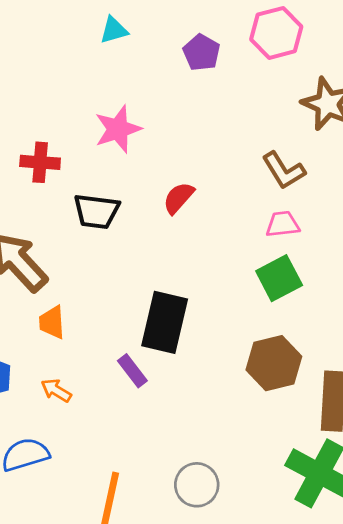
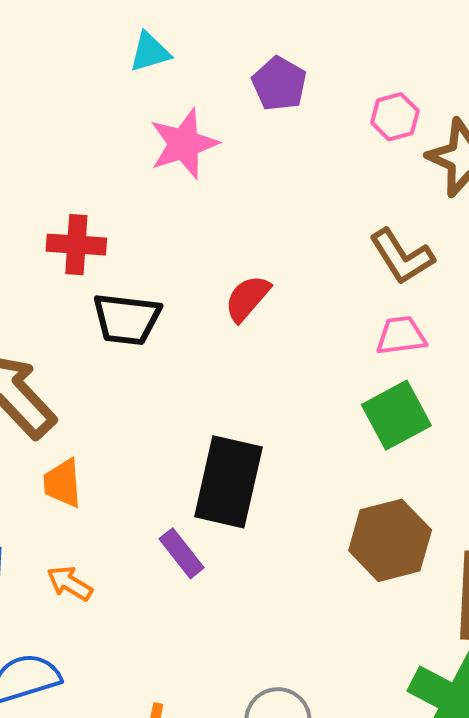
pink hexagon: (276, 33) -> (395, 117), moved, size x0.6
pink star: (118, 129) -> (184, 144), moved
red cross: (40, 162) -> (76, 245), moved

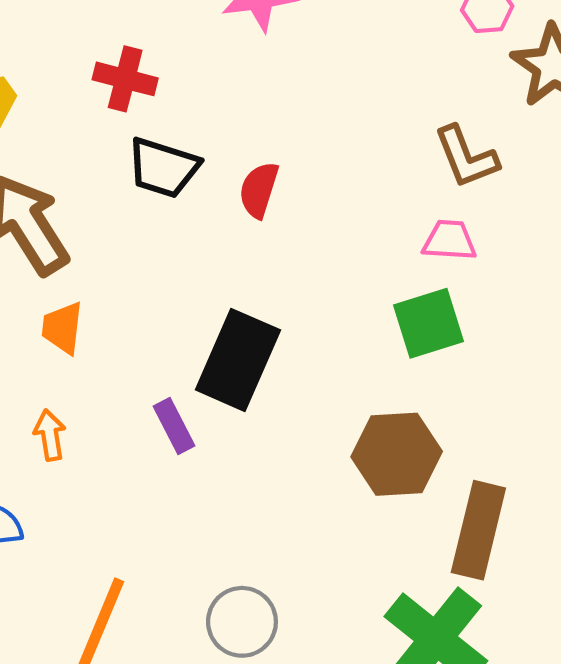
red semicircle: (247, 298) -> (259, 190), moved, turned -34
orange arrow: (70, 583) -> (50, 435), turned 39

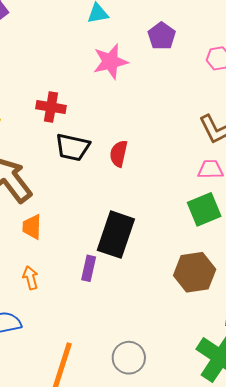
purple rectangle: (174, 426) -> (89, 268), turned 45

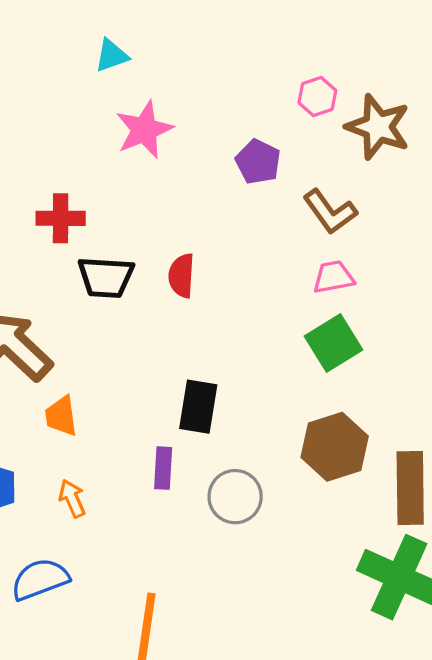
purple pentagon: (162, 36) -> (258, 162), moved
black rectangle: (116, 235) -> (198, 407), size x0.7
gray circle: (129, 358) -> (235, 497), moved

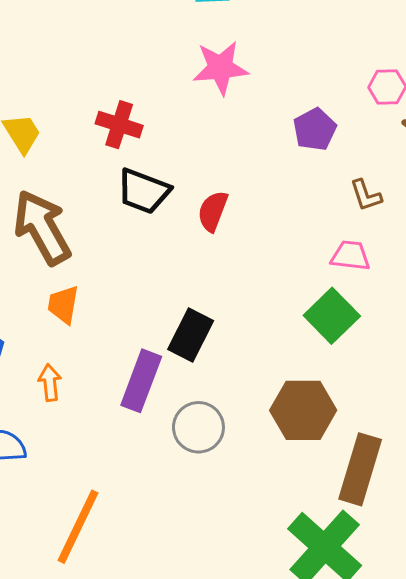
brown L-shape: (330, 212) -> (366, 195), size x0.7
green square: (334, 343) -> (332, 316), turned -30
purple rectangle: (163, 468) -> (141, 381), size x1.5

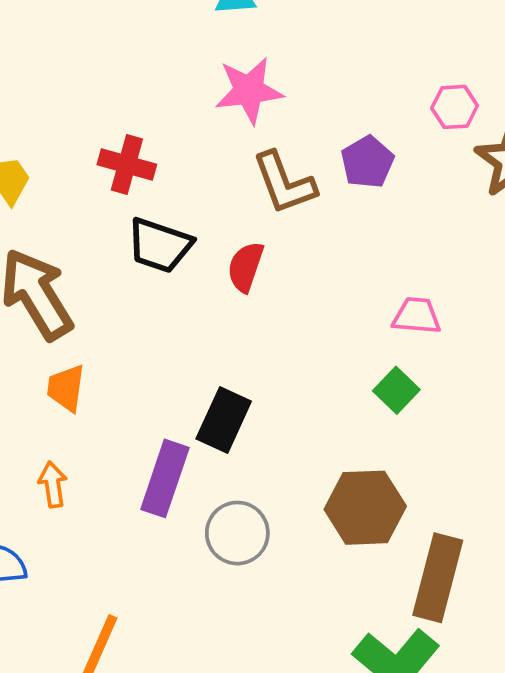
brown L-shape: (366, 195) -> (284, 183), moved, size x1.6
green square: (332, 316) -> (396, 390), size x0.7

